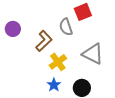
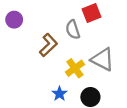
purple circle: (13, 29) -> (14, 20), moved
yellow cross: (58, 62) -> (75, 68), moved

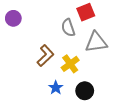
brown L-shape: (48, 45) -> (45, 56), moved
gray triangle: (103, 59) -> (96, 42), moved, turned -35

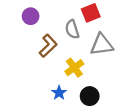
purple circle: (13, 18) -> (31, 16), moved
brown L-shape: (45, 56) -> (48, 46), moved

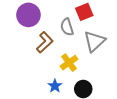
purple circle: (31, 16) -> (28, 15), size x1.5
gray triangle: (102, 45) -> (94, 41), turned -35

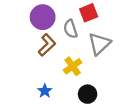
purple circle: (28, 15) -> (43, 17), moved
blue star: (55, 86) -> (45, 91), moved

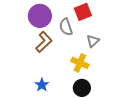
gray triangle: (99, 44) -> (93, 41), size x0.6
yellow cross: (73, 66) -> (80, 63), moved, turned -30

